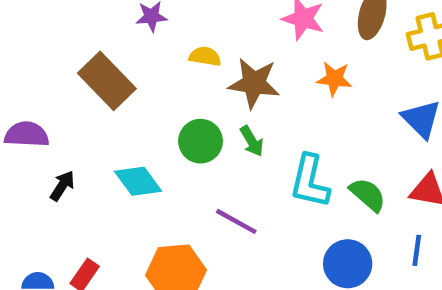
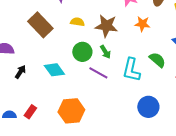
yellow semicircle: (205, 56) -> (77, 22), moved
green semicircle: (368, 195) -> (157, 60), moved
purple line: (236, 221) -> (98, 73), moved

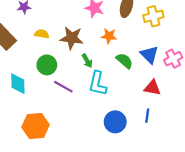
green arrow: (105, 52) -> (87, 61), moved
green semicircle: (157, 60) -> (124, 61), moved
cyan diamond: (54, 70) -> (18, 84), turned 35

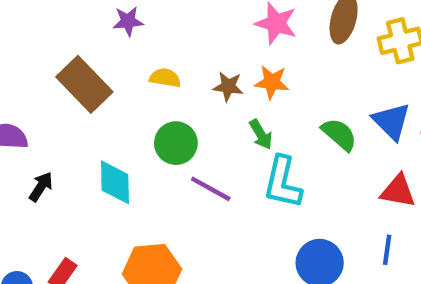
orange star: (109, 36) -> (272, 82), moved
brown star: (72, 38) -> (228, 86), size x0.6

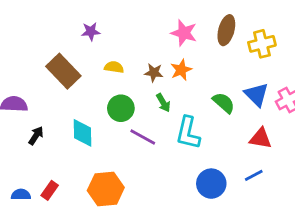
orange star: (272, 82) -> (181, 70), turned -30
green arrow: (261, 134) -> (163, 103), moved
blue line: (387, 250) -> (254, 175), turned 54

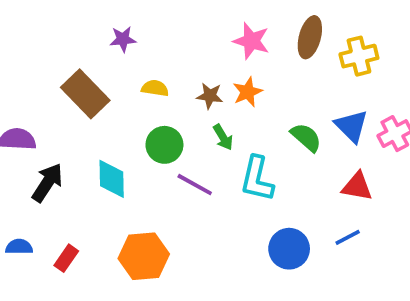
black arrow: (36, 136) -> (47, 183), size x1.5
blue semicircle: (21, 195) -> (19, 247), moved

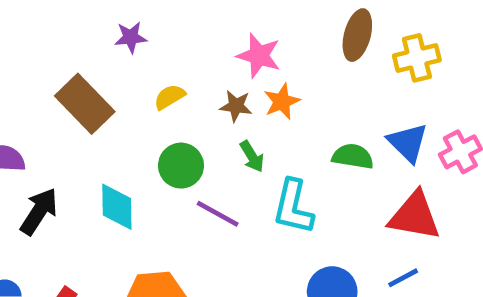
pink star: (251, 41) -> (259, 56), moved
yellow semicircle: (155, 88) -> (170, 97), turned -40
green semicircle: (306, 137) -> (353, 156), turned -32
red triangle: (357, 186) -> (415, 216), size x1.4

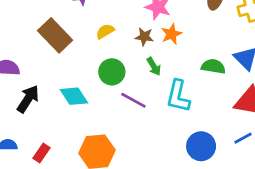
cyan diamond: (117, 207) -> (74, 96), turned -32

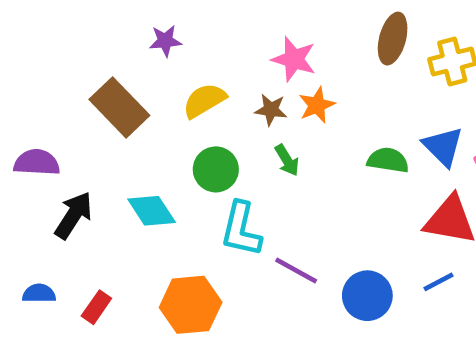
yellow semicircle: (105, 31) -> (204, 101), size x1.4
cyan L-shape: (178, 96) -> (241, 229), moved
purple line: (133, 100) -> (296, 270), moved

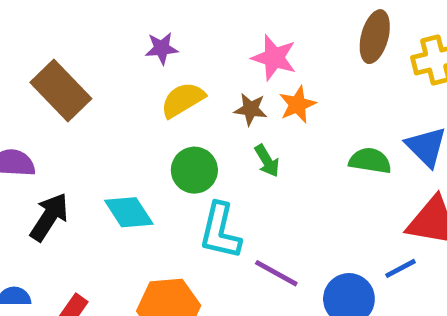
purple star: (165, 41) -> (162, 48), moved
brown rectangle: (119, 107) -> (61, 90), moved
blue line: (438, 282) -> (401, 268), moved

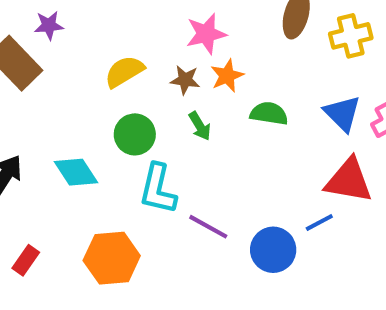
purple star: (162, 48) -> (49, 25), moved
pink star: (274, 58) -> (206, 34), turned -30
green semicircle: (370, 161) -> (269, 113), moved

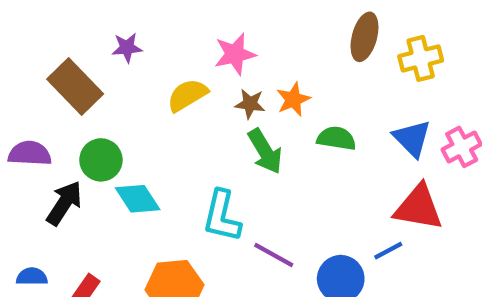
purple star: (49, 25) -> (127, 48), moved
pink star: (206, 34) -> (235, 54), moved
green arrow: (200, 126) -> (265, 151), size x1.5
green circle: (135, 134) -> (101, 160), moved

